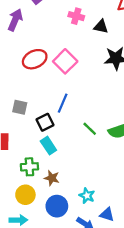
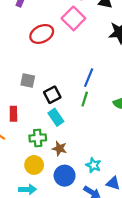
pink square: (65, 61) -> (73, 18), moved
blue line: (63, 103) -> (89, 78), moved
green line: (90, 129) -> (85, 99), moved, turned 64

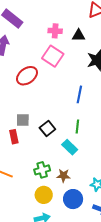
blue line: (89, 78) -> (79, 94), moved
red rectangle: (13, 114) -> (14, 137), moved
cyan rectangle: (56, 117) -> (70, 147), moved

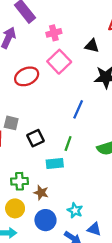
pink cross: (55, 31) -> (54, 33), moved, turned -32
cyan rectangle: (70, 147) -> (55, 164), turned -63

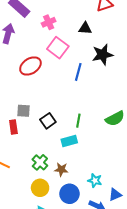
blue line: (78, 109) -> (78, 72), moved
green cross: (19, 181) -> (40, 162), turned -35
blue triangle: (94, 229) -> (115, 195), turned -32

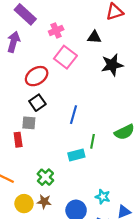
blue line: (78, 72) -> (74, 115), moved
black square: (48, 121) -> (37, 103), moved
green line: (78, 121) -> (92, 141), moved
brown star: (61, 169) -> (44, 202), moved
yellow circle: (40, 188) -> (24, 204), moved

